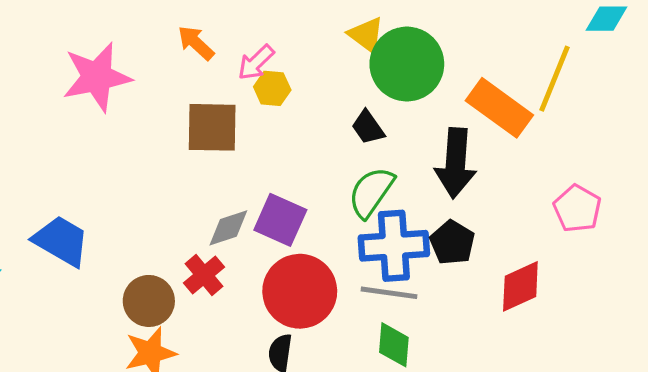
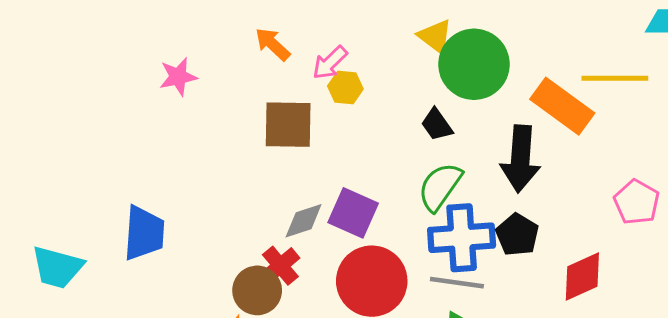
pink star: (97, 77) -> (178, 77), size x0.6
yellow line: (555, 79) -> (615, 78), turned 68
blue trapezoid: (61, 241) -> (144, 233), turned 64
brown circle: (149, 301) -> (257, 290), moved

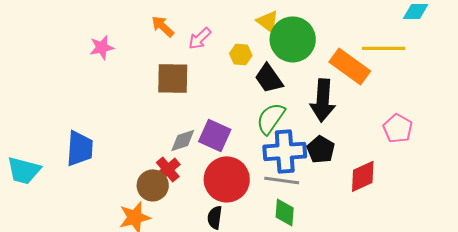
yellow hexagon: (345, 88) -> (241, 54), moved
black trapezoid: (437, 125) -> (269, 78), size x1.4

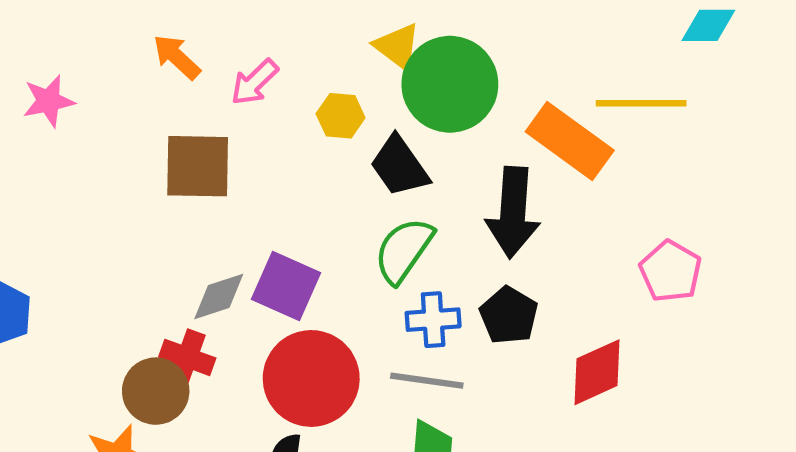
blue cross: (285, 151) -> (433, 320), size x0.6
red cross: (168, 169) -> (187, 357), turned -30

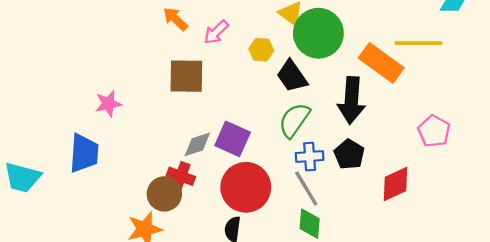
pink star: (48, 101) -> (108, 104), moved
gray line: (427, 381) -> (306, 188), turned 51

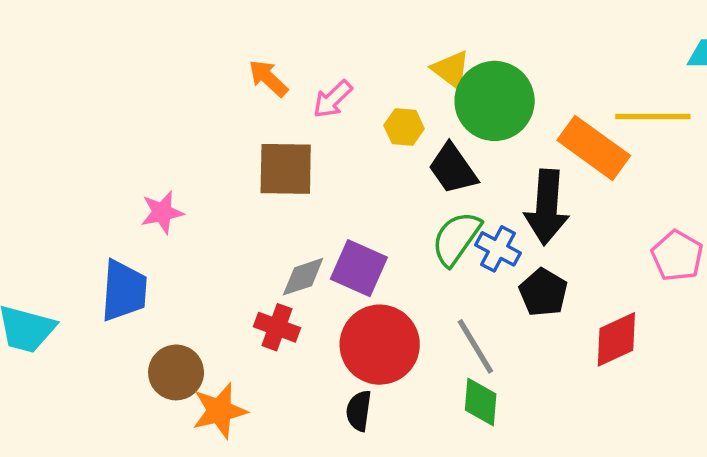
blue cross: (310, 157) -> (498, 249), moved, turned 32
brown circle: (164, 194) -> (176, 372), moved

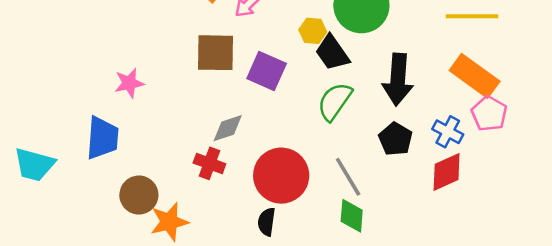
yellow hexagon: (404, 127) -> (313, 31), moved
orange rectangle: (594, 148) -> (475, 76), moved
blue cross: (498, 249) -> (448, 132), moved
purple square: (359, 268) -> (267, 71), moved

